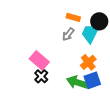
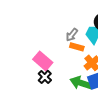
orange rectangle: (73, 17) -> (77, 47), moved

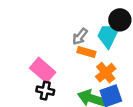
black cross: (45, 77) -> (45, 91), turned -32

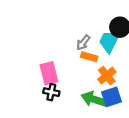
pink rectangle: (43, 70) -> (49, 73), turned 35

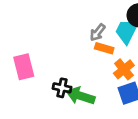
pink rectangle: (49, 73) -> (24, 67), moved
green arrow: (94, 99) -> (80, 96), moved

